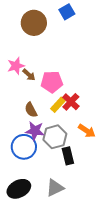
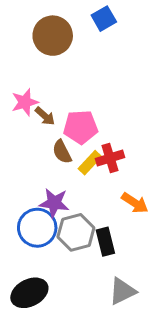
red cross: (71, 102) -> (110, 158), turned 30
brown semicircle: (31, 110) -> (62, 152), moved
gray hexagon: (55, 137) -> (76, 232), moved
gray triangle: (55, 188) -> (122, 291), moved

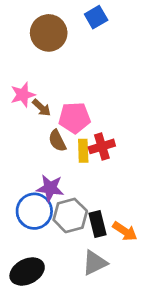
yellow rectangle: (90, 163) -> (83, 151), turned -45
orange arrow: (135, 203) -> (125, 231), moved
gray triangle: (122, 291) -> (95, 263), moved

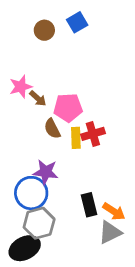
blue square: (96, 17) -> (77, 22), moved
brown circle: (49, 33) -> (44, 30), size x0.6
gray hexagon: (70, 215) -> (39, 223), moved
gray triangle: (95, 263) -> (110, 232), moved

